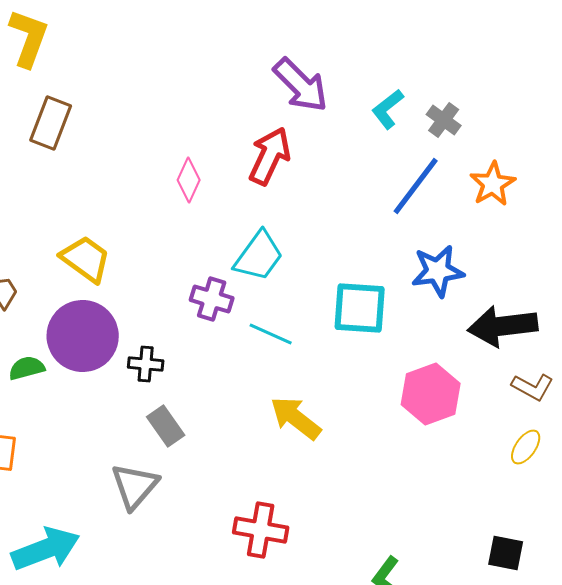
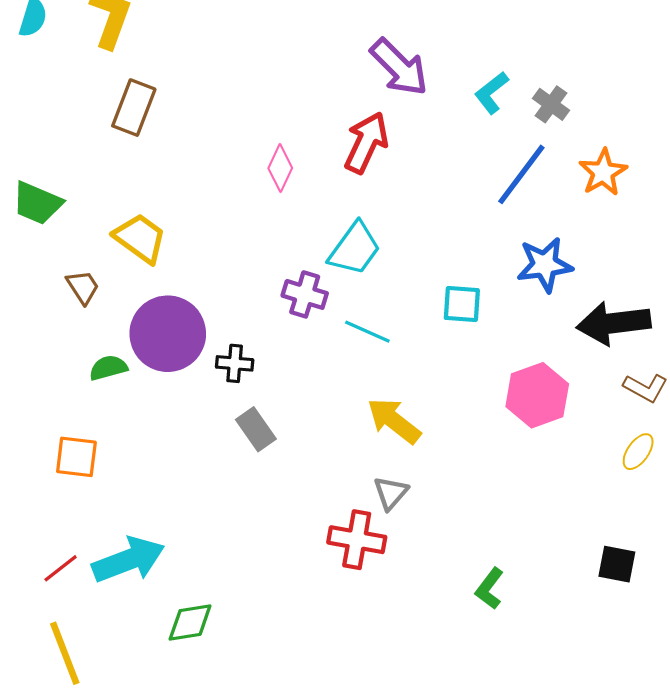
yellow trapezoid: (86, 259) -> (140, 238), moved
cyan square: (360, 308) -> (462, 304), size x0.7
gray triangle: (135, 486) -> (391, 493), moved, size x0.7

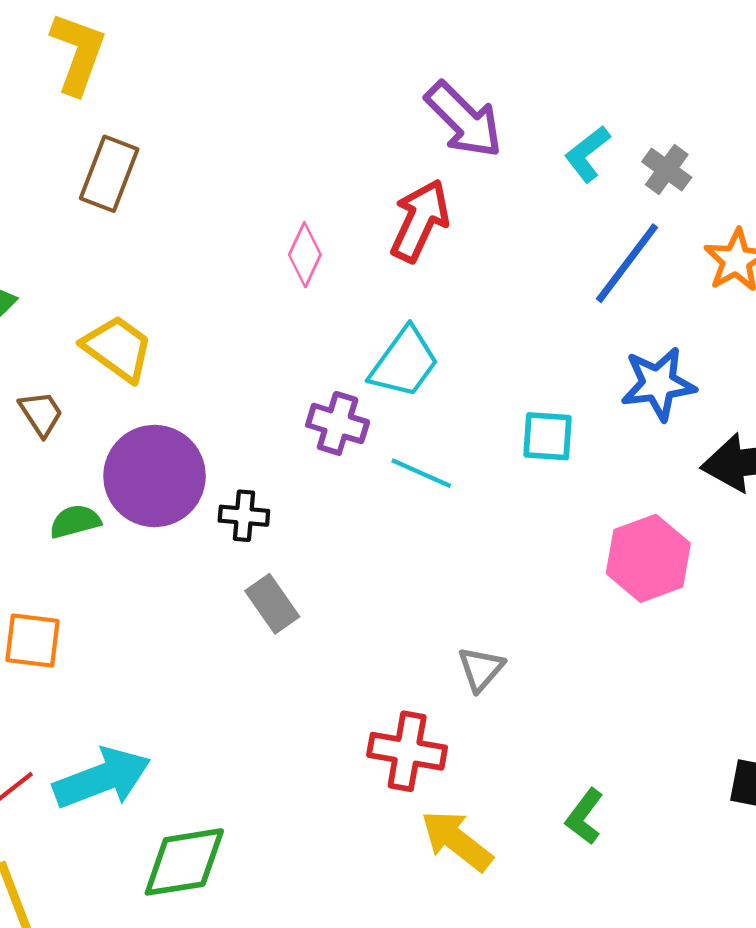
yellow arrow: (394, 421) -> (457, 841), moved
gray triangle: (391, 493) -> (481, 669), moved
green diamond: (190, 622) -> (184, 862), size x1.4

